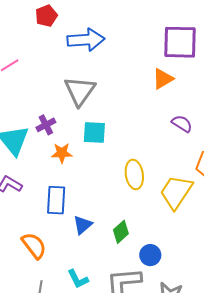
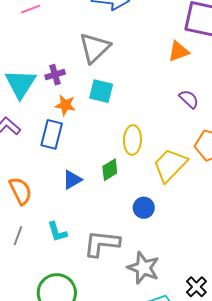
blue rectangle: (56, 200) -> (52, 134), moved
green diamond: (121, 232) -> (110, 170), moved
blue circle: (150, 255) -> (144, 208), moved

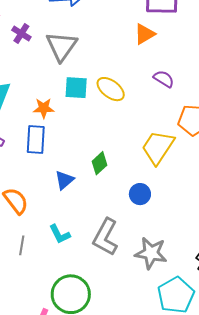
purple cross: (55, 75) -> (21, 33), moved, turned -30
yellow ellipse: (132, 140) -> (111, 89), moved, turned -44
gray L-shape: (102, 243) -> (105, 237), turned -57

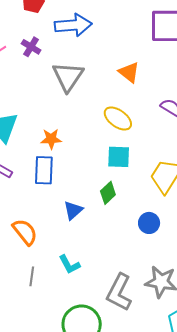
purple cross: (21, 33) -> (31, 47), moved
orange triangle: (145, 34) -> (129, 72), moved, turned -50
cyan square: (76, 88) -> (119, 157), moved
gray L-shape: (105, 237) -> (119, 292), moved

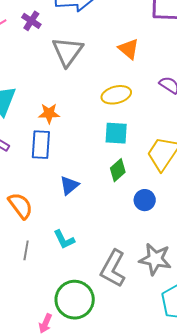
yellow ellipse: (118, 119) -> (116, 95), turned -52
green diamond: (108, 193) -> (118, 170), moved

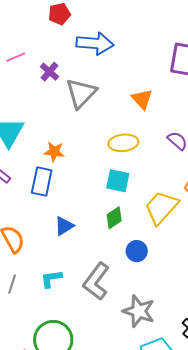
purple cross: (31, 21) -> (49, 72), moved
cyan L-shape: (64, 239) -> (51, 279), turned 100
gray L-shape: (113, 269) -> (96, 281), moved

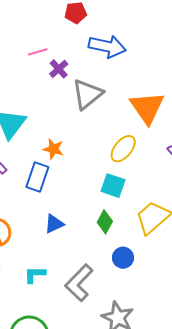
pink line: (16, 57) -> (38, 52), moved
orange triangle: (142, 99) -> (147, 108), size x1.6
yellow ellipse: (123, 143) -> (123, 149), turned -52
green diamond: (114, 218) -> (105, 222), turned -35

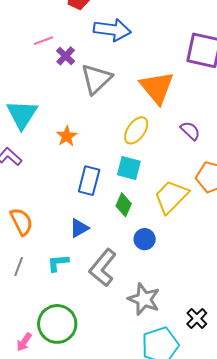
orange star: (53, 149) -> (67, 136), turned 30
blue rectangle: (37, 177) -> (89, 181), moved
blue triangle: (54, 224) -> (79, 228), moved

